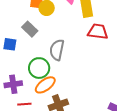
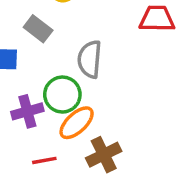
purple cross: (13, 84) -> (27, 111), moved

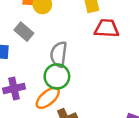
green circle: (62, 95) -> (57, 76), moved

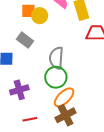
orange ellipse: (48, 98) -> (64, 97), moved

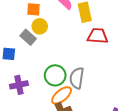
yellow circle: (40, 16) -> (40, 26), moved
gray semicircle: (56, 58) -> (77, 78), moved

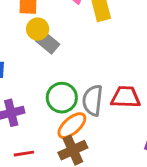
red trapezoid: (98, 36) -> (126, 97), moved
gray rectangle: (28, 37) -> (48, 42), moved

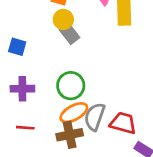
red trapezoid: (126, 97) -> (123, 123), moved
gray semicircle: (93, 100) -> (95, 117), moved

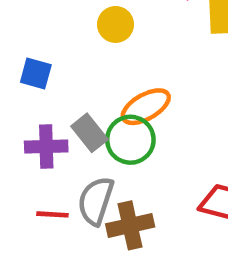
gray rectangle: (69, 34) -> (89, 133), moved
orange ellipse: (74, 113) -> (146, 107), moved
gray semicircle: (95, 117) -> (96, 201), moved

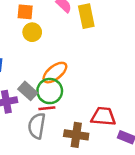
red line: (52, 214) -> (47, 108), moved
brown cross: (130, 225) -> (76, 135), moved, turned 30

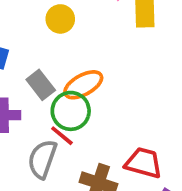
gray rectangle: (28, 91) -> (41, 85), moved
red line: (47, 108) -> (62, 136), turned 35

